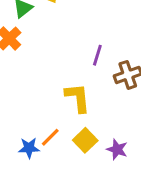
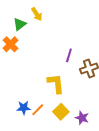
blue star: (29, 148) -> (24, 108), moved

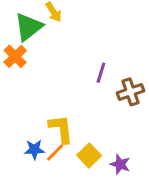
green triangle: (20, 24) -> (28, 27), size x1.5
yellow L-shape: (56, 84) -> (61, 129), moved

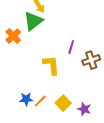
green triangle: (28, 27) -> (33, 21), moved
yellow L-shape: (61, 129) -> (51, 65), moved

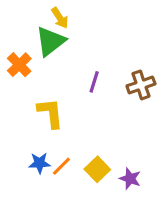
purple line: (71, 47) -> (94, 82), moved
brown cross: (91, 60) -> (141, 85), moved
yellow L-shape: (51, 65) -> (50, 113), moved

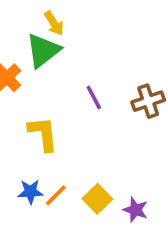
purple line: (94, 82) -> (94, 98), turned -45

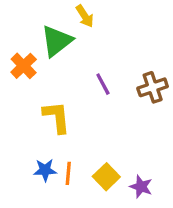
yellow arrow: (54, 23) -> (85, 16), moved
orange line: (56, 195) -> (68, 173), turned -40

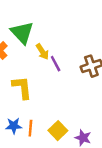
yellow arrow: (85, 16) -> (42, 52), moved
green triangle: (57, 41) -> (22, 33), turned -35

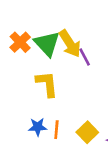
green triangle: (22, 33) -> (47, 44), moved
yellow arrow: (42, 52) -> (70, 44), size x1.5

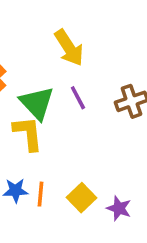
green triangle: (47, 44) -> (37, 103), moved
yellow arrow: (70, 44) -> (69, 48), moved

